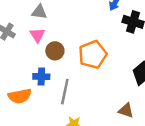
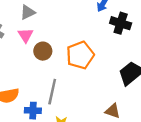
gray triangle: (39, 12) -> (28, 12), turned -35
blue cross: (41, 77) -> (33, 111), moved

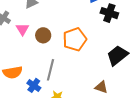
pink triangle: (26, 35) -> (23, 29), moved
blue cross: (33, 111) -> (34, 85), turned 32

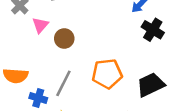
orange pentagon: (75, 39) -> (107, 74), moved
blue cross: (34, 85) -> (38, 98), turned -32

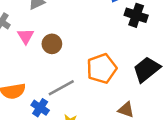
gray line: (63, 83) -> (61, 88), turned 48
blue cross: (38, 98) -> (40, 108), turned 30

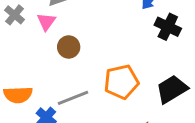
pink triangle: (26, 36) -> (46, 22), moved

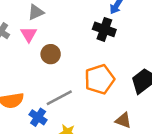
black cross: (168, 27) -> (104, 29), moved

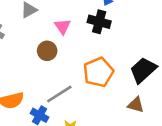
pink triangle: (29, 34) -> (63, 26), moved
brown triangle: (123, 120) -> (136, 105), moved

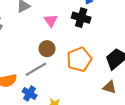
brown circle: (47, 51) -> (47, 49), moved
gray line: (59, 94) -> (36, 69), moved

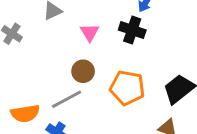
orange pentagon: (79, 59) -> (127, 88), turned 30

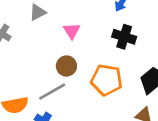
black cross: (132, 30) -> (124, 37), moved

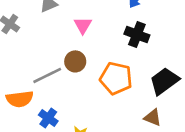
gray line: (52, 92) -> (47, 75), moved

